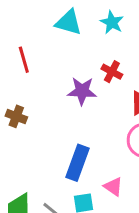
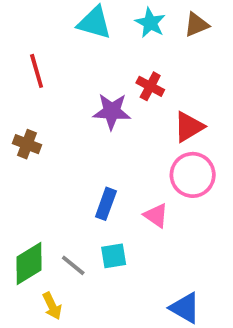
blue rectangle: (78, 163) -> (106, 204), size x0.7
pink triangle: (113, 187) -> (156, 215), moved

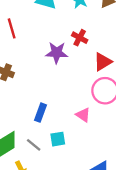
blue rectangle: (106, 204) -> (40, 113), moved

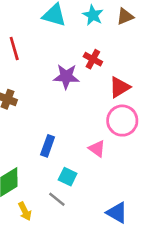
cyan square: (58, 139) -> (68, 177), turned 35
gray line: (34, 145) -> (57, 199), moved

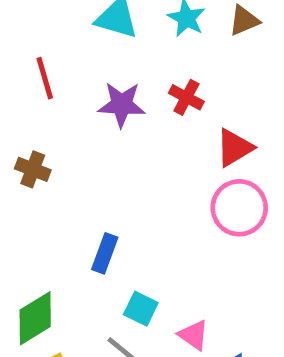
purple star: (66, 77) -> (122, 105), moved
pink triangle: (97, 149) -> (194, 335), moved

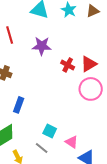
red cross: (186, 97) -> (68, 65), moved
blue rectangle: (105, 253) -> (19, 105), moved

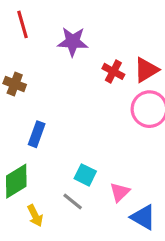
pink triangle: (72, 142) -> (120, 192), turned 40

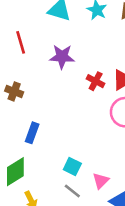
gray line: (73, 202) -> (72, 191), moved

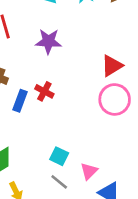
red cross: (96, 81) -> (44, 91), moved
blue rectangle: (32, 133) -> (20, 101), moved

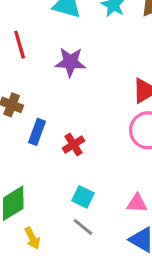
red cross: (44, 91) -> (73, 145), moved, turned 30
pink triangle: (89, 171) -> (137, 203), moved, turned 48

